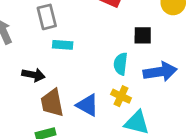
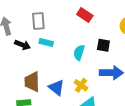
cyan semicircle: (121, 64) -> (79, 53), moved
black arrow: (33, 75) -> (23, 45), moved

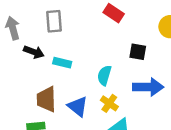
cyan rectangle: (46, 42) -> (62, 63), moved
cyan semicircle: (79, 53) -> (104, 75), moved

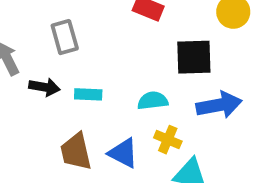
black square: (138, 52) -> (194, 57), size x1.5
cyan semicircle: (104, 75) -> (153, 101), turned 78

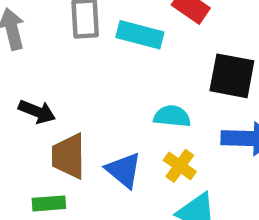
black arrow: (44, 87) -> (37, 112), moved
cyan rectangle: (88, 94) -> (140, 35), moved, size x1.4

